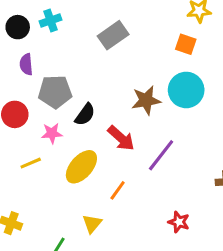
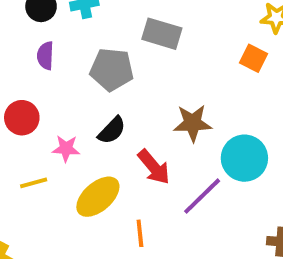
gray rectangle: (113, 35) -> (162, 34), turned 44
cyan circle: (186, 90) -> (244, 158), moved
gray pentagon: (55, 92) -> (112, 69), moved
orange line: (118, 190) -> (140, 233), turned -50

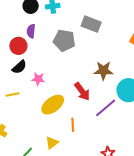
red circle: (22, 118) -> (18, 46), moved
black semicircle: (112, 130) -> (19, 67), moved
yellow line: (34, 183) -> (13, 94), moved

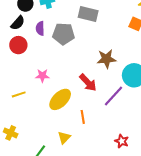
purple semicircle: (31, 31) -> (40, 28), moved
black semicircle: (19, 67) -> (18, 23), moved

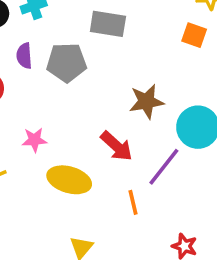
yellow ellipse: (60, 99) -> (69, 180), turned 65
orange line: (83, 117) -> (133, 202), moved

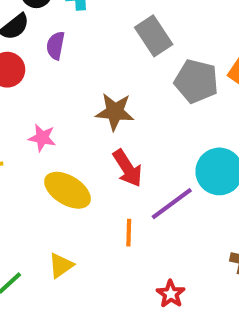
gray rectangle: (108, 24) -> (154, 36), turned 32
gray pentagon: (67, 62) -> (196, 81), moved
brown star: (146, 102) -> (115, 112), moved

